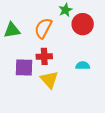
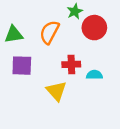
red cross: (44, 56) -> (71, 64), moved
purple square: (24, 68) -> (22, 66), moved

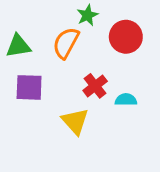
green star: (75, 11) -> (87, 15), moved
red cross: (71, 64) -> (95, 86), turned -36

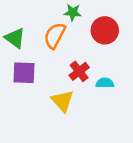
green star: (87, 15) -> (73, 12), turned 30
green triangle: (18, 46) -> (15, 38), turned 45

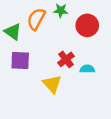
orange semicircle: (55, 36) -> (36, 19), moved

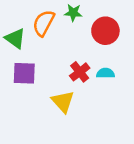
cyan semicircle: (87, 69) -> (105, 73), moved

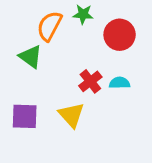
green triangle: (15, 38) -> (31, 57), moved
purple square: (24, 73) -> (25, 116), moved

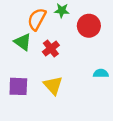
red cross: (90, 81) -> (51, 49), moved
cyan semicircle: (120, 83) -> (101, 73), moved

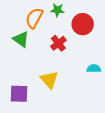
red cross: (51, 49) -> (58, 43), moved
purple square: (18, 86) -> (19, 94), moved

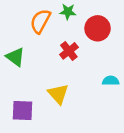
green triangle: (21, 39) -> (15, 57), moved

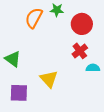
red cross: (69, 51) -> (80, 51), moved
green triangle: (15, 57) -> (13, 59), moved

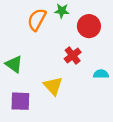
red cross: (80, 51) -> (73, 55), moved

